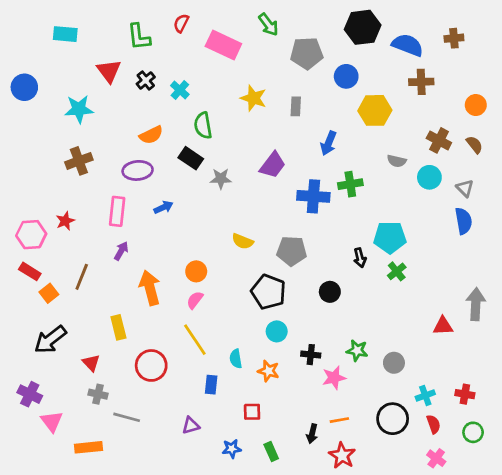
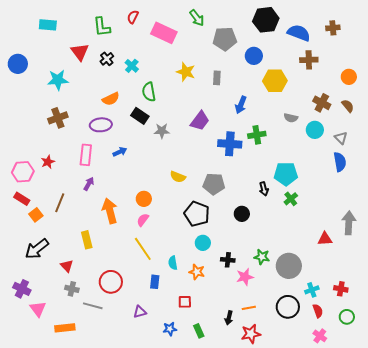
gray circle: (394, 363) -> (289, 266), size x1.6
red circle: (151, 365) -> (111, 282), moved
red star: (342, 456) -> (251, 334), turned 30

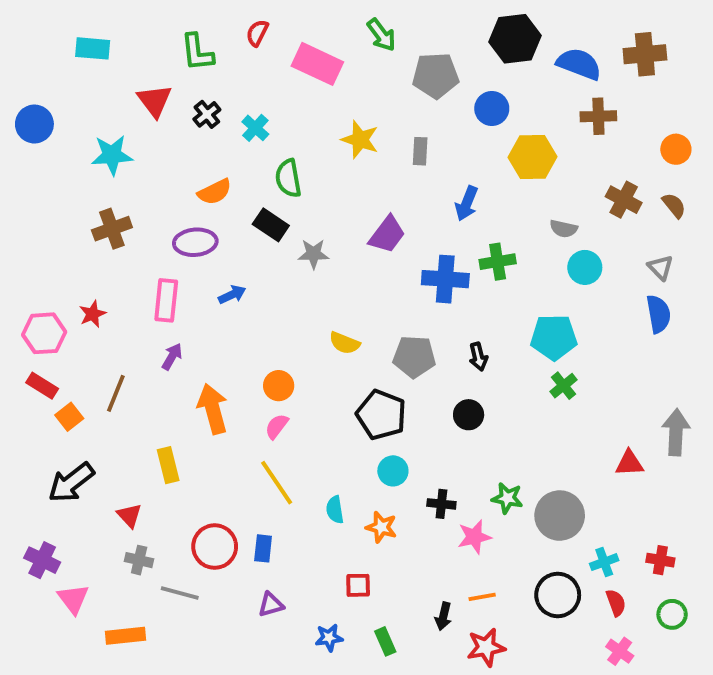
brown cross: (333, 28) -> (645, 54), size x1.5
cyan circle: (315, 130) -> (585, 267), moved
black arrow: (264, 189) -> (478, 357), moved
blue rectangle: (155, 282) -> (263, 548), moved

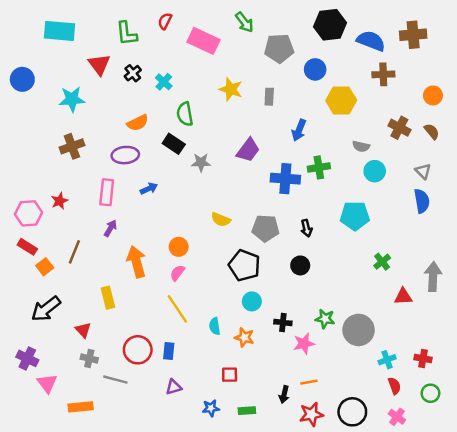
cyan rectangle: (93, 48) -> (60, 31), size x1.4
green cross: (564, 386) -> (382, 262), moved
black circle: (558, 595) -> (352, 412), moved
green rectangle: (385, 641) -> (247, 411), turned -70

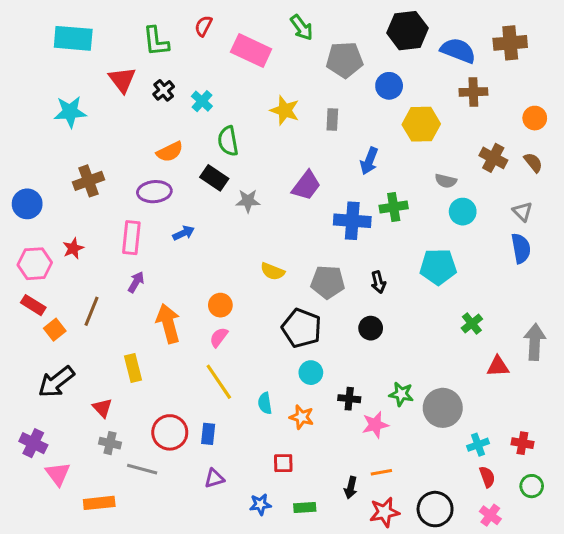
blue circle: (22, 79) -> (27, 204), moved
cyan star: (72, 99) -> (70, 112), moved

